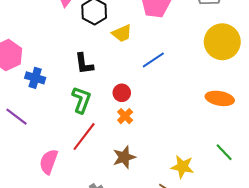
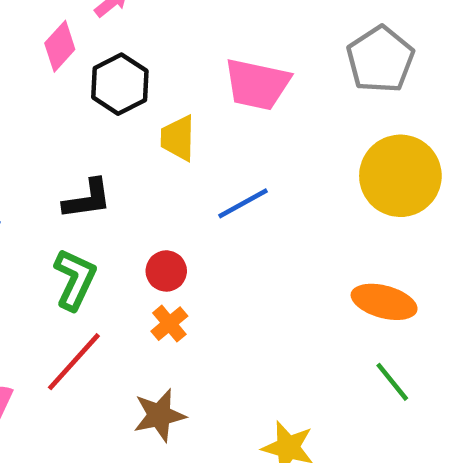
yellow trapezoid: (122, 33) -> (178, 138), turned 110
black L-shape: (84, 64) -> (87, 199), turned -95
green line: (224, 152) -> (392, 382), moved

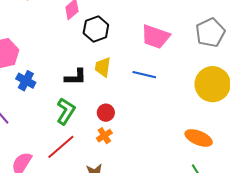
yellow trapezoid: (178, 138) -> (103, 67), moved
blue line: (243, 203) -> (144, 75), moved, turned 35

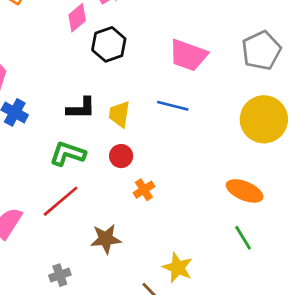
yellow trapezoid: (103, 67) -> (119, 114), moved
green L-shape: (66, 111) -> (68, 154), turned -104
orange cross: (104, 136) -> (144, 190), moved

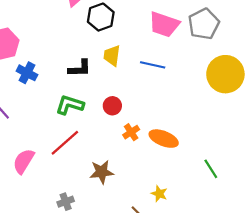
gray pentagon: (261, 50) -> (204, 24), moved
yellow trapezoid: (119, 114) -> (112, 56), moved
orange ellipse: (245, 191) -> (164, 139), moved
yellow star: (178, 268) -> (159, 194), size x0.7

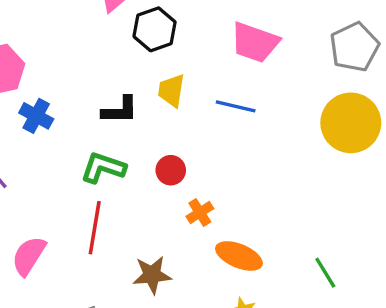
gray pentagon: (204, 24) -> (354, 47), moved
orange ellipse: (164, 139) -> (239, 256), moved
red line: (65, 143) -> (95, 228), turned -40

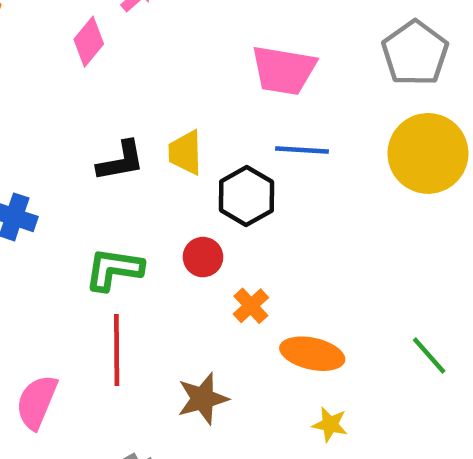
black hexagon: (155, 29) -> (246, 196), moved
blue line: (236, 106) -> (302, 150), moved
black L-shape: (120, 110) -> (121, 161), moved

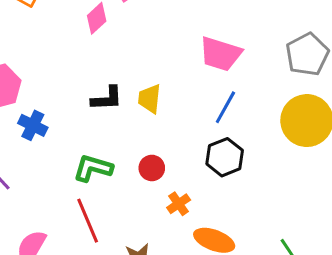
blue line: (302, 150) -> (225, 107), turned -72
black hexagon: (246, 196) -> (225, 157), moved
red line: (117, 350) -> (88, 221), turned -30

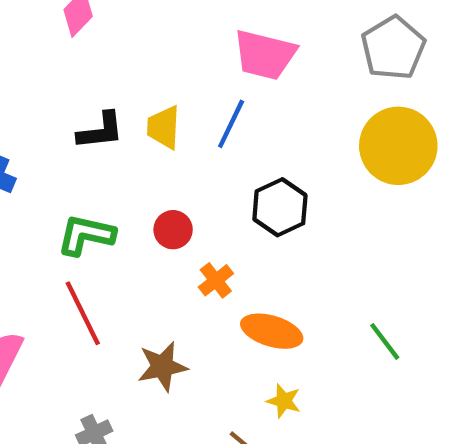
blue line: (225, 107) -> (231, 124), moved

